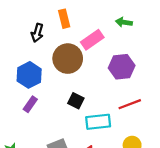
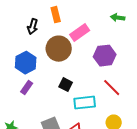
green arrow: (124, 22) -> (118, 18), moved
red line: (130, 104) -> (112, 88), turned 66

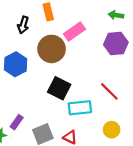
purple hexagon: (105, 56) -> (116, 43), moved
black square: (66, 85) -> (59, 88), size x1.5
purple rectangle: (27, 88) -> (17, 122), moved

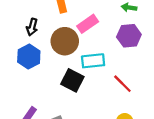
black arrow: (23, 25) -> (32, 27), moved
cyan rectangle: (80, 108) -> (93, 61), moved

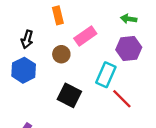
brown circle: (65, 41) -> (61, 54), size x0.6
cyan rectangle: (93, 61) -> (106, 75), moved, turned -60

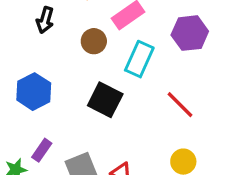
blue hexagon: (24, 70) -> (34, 92), moved
cyan rectangle: (106, 75) -> (139, 59), moved

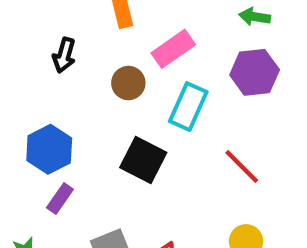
purple rectangle: (42, 150) -> (60, 199), moved

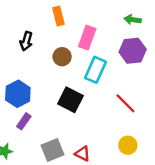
pink rectangle: (173, 49) -> (87, 38), turned -35

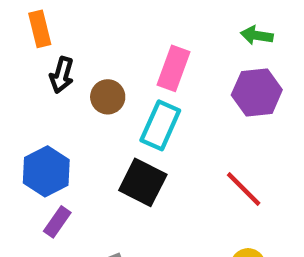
orange rectangle: (58, 16) -> (40, 29), moved
brown circle: (62, 57) -> (108, 97), moved
cyan rectangle: (96, 70) -> (160, 125), moved

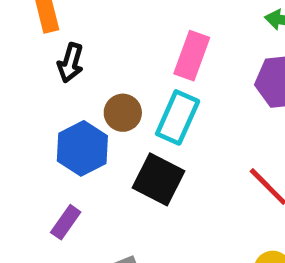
brown circle: (108, 97) -> (123, 113), moved
blue hexagon: (46, 171) -> (82, 148), moved

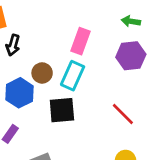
black square: (158, 179) -> (62, 110), turned -32

